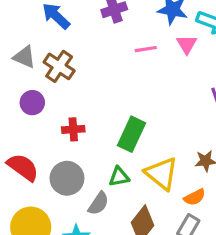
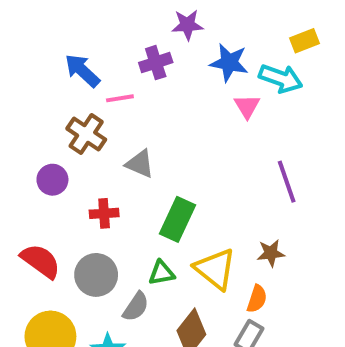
pink line: (146, 49) -> (120, 98), moved
gray triangle: (24, 57) -> (140, 164), moved
orange semicircle: (195, 197) -> (257, 299), turned -45

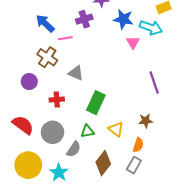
yellow triangle: (215, 269) -> (116, 129), size x0.7

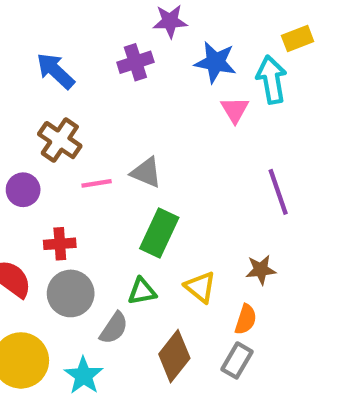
cyan arrow: (151, 28) -> (272, 80), turned -120
pink line: (65, 38) -> (97, 183), moved
gray triangle: (76, 73) -> (146, 172), moved
red cross: (57, 100) -> (60, 244), moved

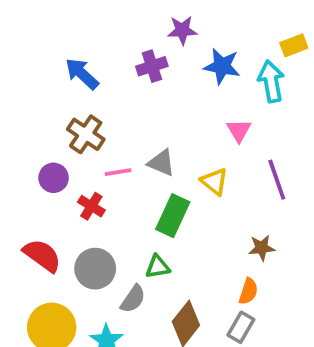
pink triangle: (235, 110) -> (239, 131), moved
red cross: (60, 244) -> (91, 206), moved, turned 36
yellow triangle: (200, 287) -> (214, 182), moved

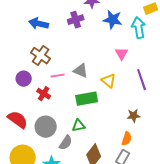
blue arrow: (82, 74) -> (39, 24), turned -30
green rectangle: (173, 216) -> (87, 99), turned 55

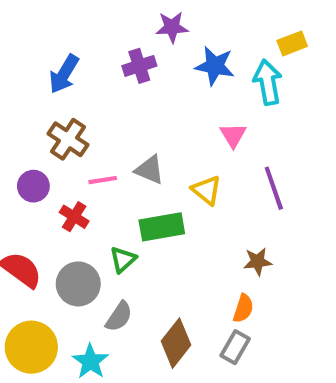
blue arrow: (39, 24) -> (64, 74), turned -72
green triangle: (79, 126) -> (123, 259), moved, turned -32

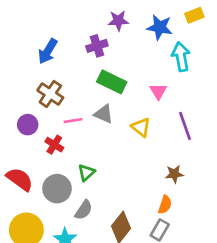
yellow rectangle: (292, 43) -> (194, 15), moved
blue star: (215, 66) -> (160, 27), moved
green rectangle: (162, 227) -> (112, 82), moved, turned 36

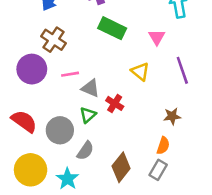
gray triangle: (104, 114) -> (90, 88), moved
pink line: (73, 121) -> (70, 74), moved
purple circle: (28, 125) -> (32, 69), size x1.5
red cross: (54, 145) -> (115, 103), moved

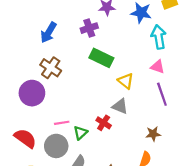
pink triangle: (157, 37) -> (158, 67), moved, turned -40
yellow triangle: (140, 72) -> (126, 81), moved
pink line: (70, 74) -> (62, 123), moved
gray triangle: (90, 88) -> (120, 106), moved

